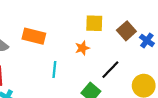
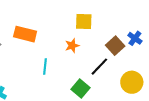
brown square: (126, 31) -> (115, 46), moved

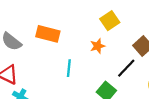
yellow square: (84, 22) -> (110, 21), turned -36

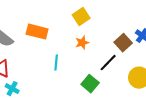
yellow square: (110, 21) -> (81, 17), moved

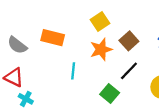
orange star: (82, 43) -> (101, 49), size x1.5
brown square: (123, 43) -> (129, 41), moved

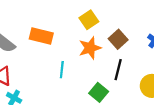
black line: (129, 71) -> (118, 70), turned -30

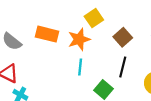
orange star: (90, 48) -> (79, 39), moved
cyan line: (62, 70) -> (80, 67), moved

